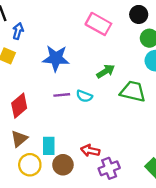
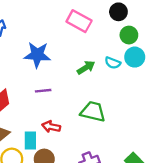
green trapezoid: (133, 91) -> (93, 112), moved
cyan semicircle: (84, 96) -> (113, 63), moved
red arrow: (90, 151) -> (51, 127), moved

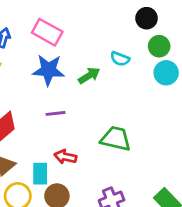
pink rectangle: (79, 21) -> (47, 32), moved
cyan semicircle: (113, 63) -> (120, 59), moved
green arrow: (86, 67) -> (89, 76), moved

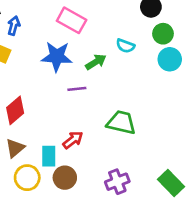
pink rectangle: (47, 32) -> (72, 20), moved
purple line: (56, 113) -> (77, 89), moved
red arrow: (65, 157) -> (73, 140), turned 130

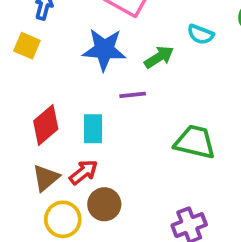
red arrow: (73, 140) -> (84, 172), moved
cyan rectangle: (49, 156) -> (93, 129), moved
brown circle: (65, 178) -> (104, 204), moved

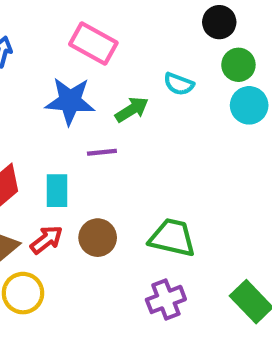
green trapezoid: (195, 142) -> (172, 238), moved
brown circle: (104, 204) -> (98, 238), moved

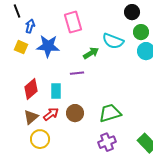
pink rectangle: (93, 43) -> (73, 22), turned 45
cyan semicircle: (179, 84) -> (113, 41), size x1.5
blue star: (70, 101) -> (48, 46), moved
green trapezoid: (172, 238) -> (110, 113), turned -30

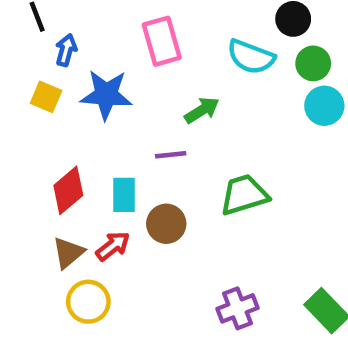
cyan semicircle: (113, 41) -> (251, 57), moved
brown circle: (75, 113) -> (166, 224), moved
green trapezoid: (110, 113) -> (244, 195), moved

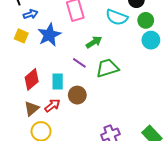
blue arrow: (66, 50) -> (31, 14), turned 56
blue star: (106, 95) -> (49, 35), turned -30
purple line: (171, 155) -> (79, 63), turned 40
green trapezoid: (244, 195) -> (107, 68), moved

